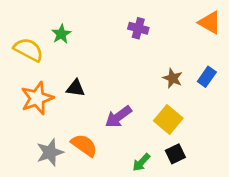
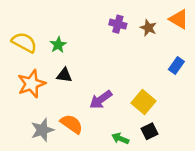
green star: (61, 34) -> (58, 45), moved
brown star: (173, 78) -> (148, 28), moved
green arrow: (141, 162) -> (120, 139), turned 70

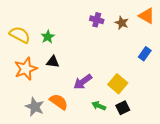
gray star: (42, 130) -> (35, 107), turned -30
green arrow: (120, 139) -> (99, 106), moved

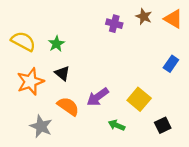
brown star: (122, 23) -> (144, 17), moved
black triangle: (53, 62) -> (62, 73), turned 32
orange semicircle: (59, 102) -> (68, 106), moved
black square: (123, 108) -> (163, 125), moved

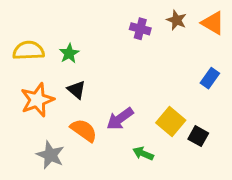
yellow semicircle: (23, 41) -> (29, 51), turned -30
black square: (163, 125) -> (198, 136), moved, turned -35

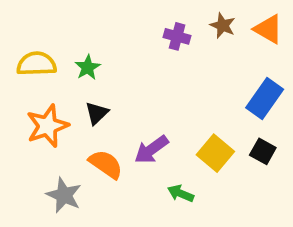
blue rectangle: (210, 78) -> (265, 98), size x1.5
black triangle: (76, 90) -> (97, 113), turned 36
black square: (198, 136) -> (263, 151), moved

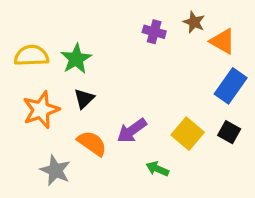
orange triangle: (268, 29) -> (223, 41), moved
green star: (88, 67) -> (76, 59), size x1.4

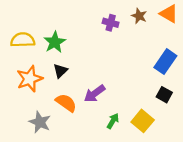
orange triangle: (223, 41) -> (169, 14), moved
yellow square: (188, 134) -> (143, 121), moved
green arrow: (157, 169) -> (113, 121), turned 98

